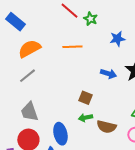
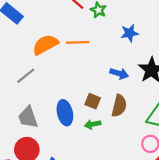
orange semicircle: (29, 49) -> (45, 45), moved
brown semicircle: (106, 127) -> (119, 106), moved, turned -90
blue ellipse: (60, 134) -> (65, 113), moved

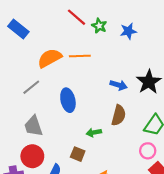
blue star: (130, 33) -> (128, 31), moved
brown square: (93, 101) -> (78, 154), moved
blue ellipse: (65, 113) -> (68, 100), moved

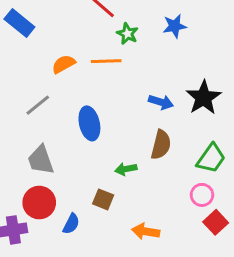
green star: (99, 26) -> (127, 34), moved
orange semicircle: (50, 58) -> (64, 64), size x0.7

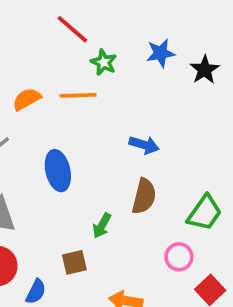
black star: (204, 98) -> (205, 70), moved, size x0.7
green arrow: (126, 169) -> (102, 226), turned -50
pink circle: (202, 195) -> (179, 257), moved
brown square: (103, 199) -> (74, 262), turned -35

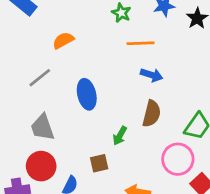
orange line: (78, 95) -> (141, 43), moved
pink circle: (179, 257) -> (178, 159), size x1.5

